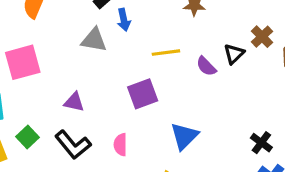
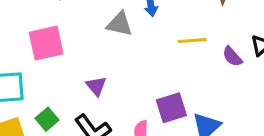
purple square: (143, 94) -> (171, 108), moved
purple triangle: (74, 102) -> (96, 86), turned 35

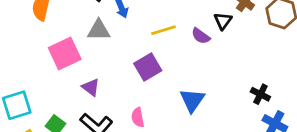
pink square: (46, 43) -> (65, 54), moved
purple square: (171, 108) -> (148, 67), moved

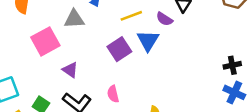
black cross: (260, 94) -> (232, 65), moved, turned -35
blue triangle: (192, 100) -> (148, 41), moved

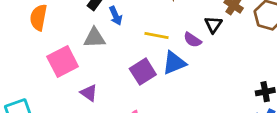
yellow line: (131, 16) -> (157, 36), turned 30
blue triangle: (148, 41) -> (174, 63), turned 35

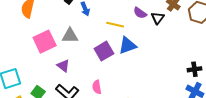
gray triangle: (94, 38) -> (70, 36), moved
purple semicircle: (192, 40) -> (140, 13), moved

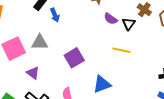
yellow line: (115, 25) -> (121, 50), moved
blue triangle: (127, 45) -> (102, 84), moved

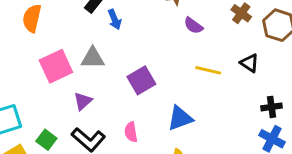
black triangle: (129, 24) -> (249, 63), moved, turned -32
purple triangle: (33, 73) -> (83, 101), turned 40

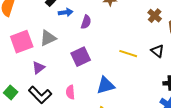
blue arrow: (115, 20) -> (66, 12), turned -80
purple semicircle: (193, 26) -> (86, 22), moved, turned -112
gray triangle: (93, 58) -> (48, 38), turned -30

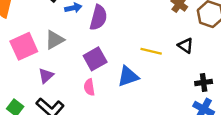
purple semicircle: (86, 22) -> (98, 18), size x1.5
blue triangle: (106, 85) -> (128, 76), moved
pink semicircle: (70, 92) -> (89, 87), moved

